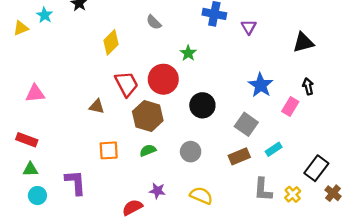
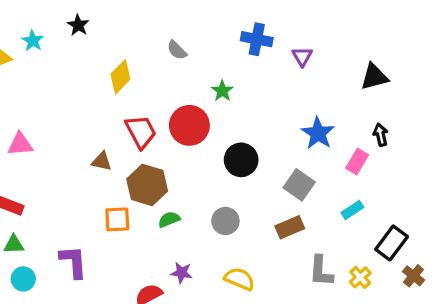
brown hexagon: (148, 116) -> (147, 185), moved
cyan rectangle: (274, 149) -> (352, 210), moved

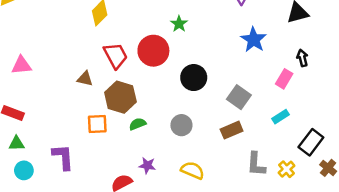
blue star: (318, 133) -> (254, 40), moved

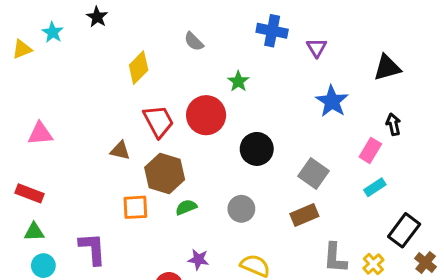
cyan rectangle: (280, 117) -> (375, 187), moved

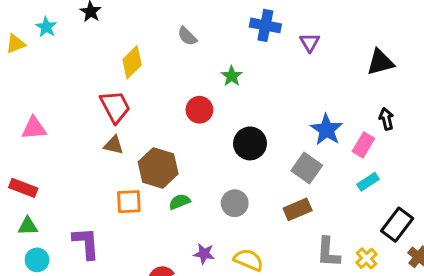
blue star: (332, 101) -> (327, 130), moved
red circle: (206, 115) -> (199, 110), size x0.7
red trapezoid: (158, 121) -> (115, 107), moved
purple star: (198, 259) -> (204, 254), moved

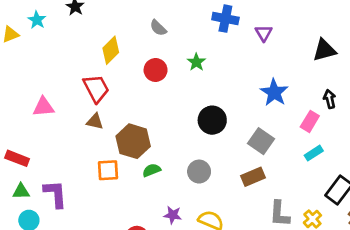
red circle: (199, 110) -> (156, 70), moved
pink triangle: (34, 128) -> (43, 107), moved
blue star: (327, 130) -> (274, 92), moved
purple L-shape: (86, 243) -> (55, 194), moved

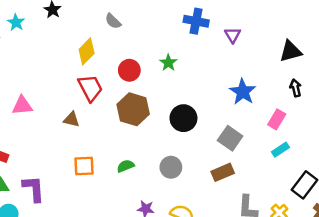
gray semicircle: (158, 28) -> (113, 21), moved
red trapezoid: (96, 88) -> (90, 88), moved
black arrow: (330, 99) -> (296, 88), moved
brown hexagon: (133, 141) -> (133, 109), moved

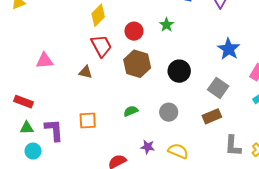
orange square: (84, 166) -> (88, 121), moved

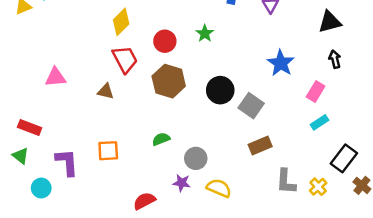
gray square: (218, 88) -> (251, 106), moved
gray circle: (169, 112) -> (196, 158), moved
green triangle: (27, 128) -> (21, 156), moved, turned 40

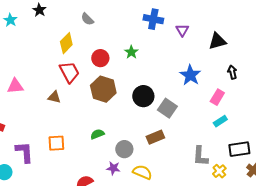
black triangle: (330, 22) -> (217, 41), moved
brown rectangle: (260, 146) -> (155, 137), moved
black rectangle: (344, 158) -> (239, 149), turned 45
gray L-shape: (286, 182) -> (200, 156), moved

